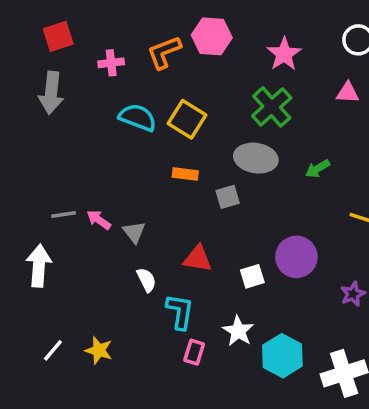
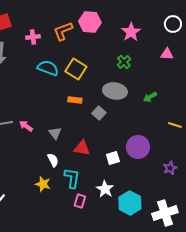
green cross: (272, 107) -> (124, 62), size x0.6
gray square: (228, 197) -> (99, 113), turned -32
gray triangle: (134, 232) -> (55, 133), moved
yellow star: (99, 350) -> (43, 184), moved

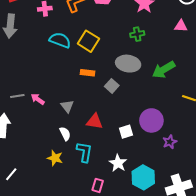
green cross: (124, 62) -> (137, 34), turned 32
green arrow: (150, 97) -> (164, 70), size x1.6
purple star: (170, 168) -> (170, 142), moved
pink rectangle: (80, 201) -> (98, 185), moved

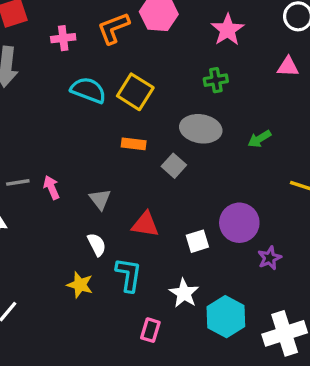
green arrow: (164, 70) -> (259, 139), size x0.6
pink arrow: (38, 99) -> (51, 187), turned 32

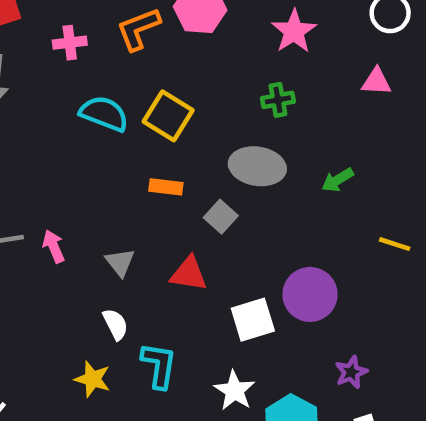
red triangle: (145, 224) -> (189, 274), moved
white square: (197, 241) -> (253, 320), size x1.4
purple star: (270, 258) -> (351, 372), moved

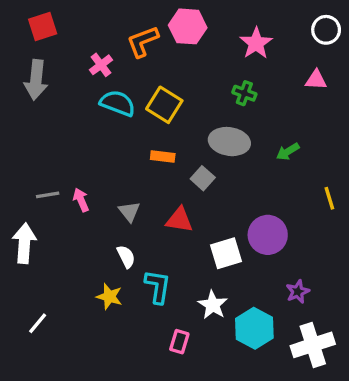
pink cross: (70, 43) -> (101, 65), moved, turned -30
green cross: (278, 100) -> (244, 93), turned 30
yellow line: (395, 244) -> (329, 198), turned 55

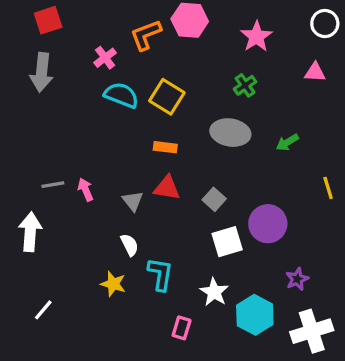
green cross: (244, 93) -> (245, 85), turned 35
gray square: (203, 178) -> (214, 199), moved
red triangle: (179, 220) -> (167, 188), moved

